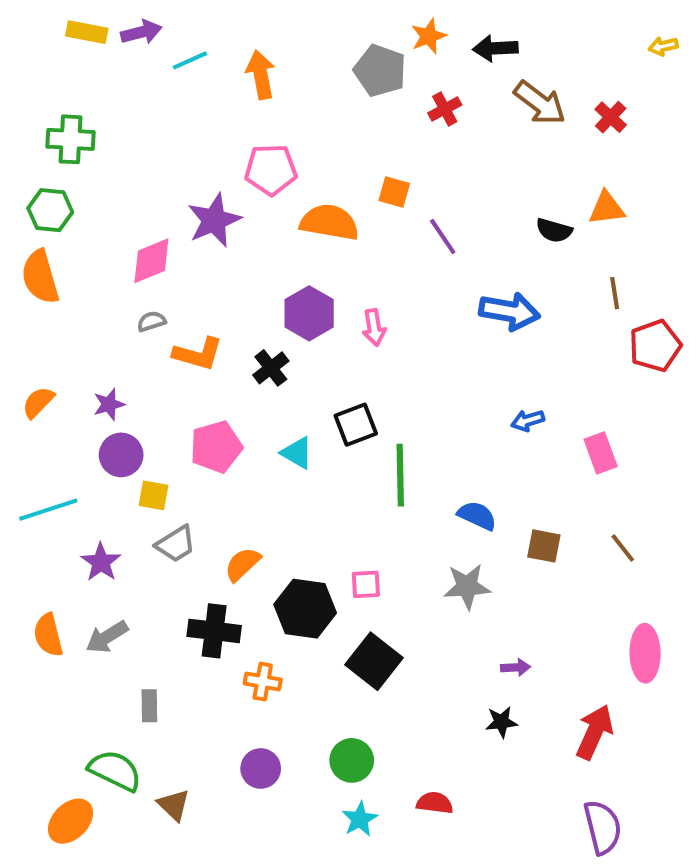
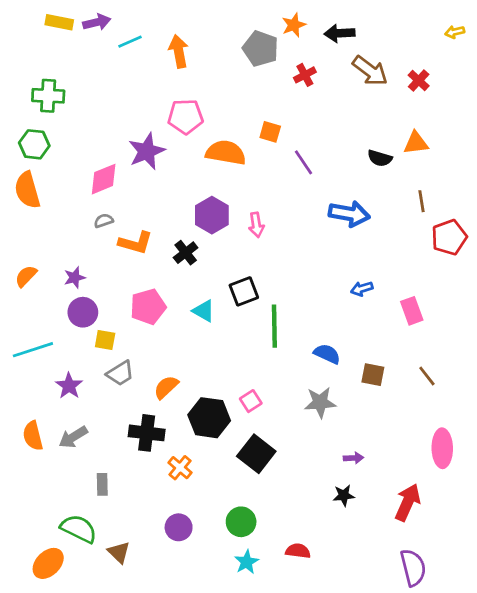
pink square: (366, 584) -> (251, 401), turned -30
orange cross: (263, 682) -> (180, 468), turned 30

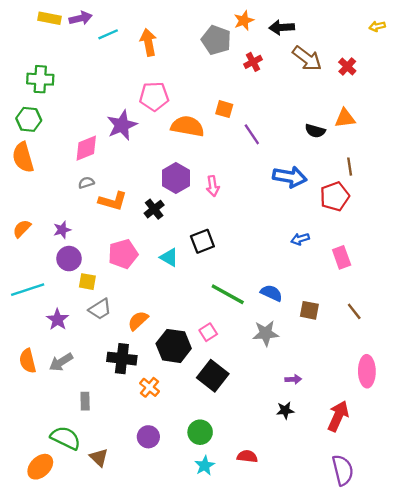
red pentagon: (449, 237) -> (335, 196), moved
green line: (274, 326) -> (228, 294), moved, turned -60

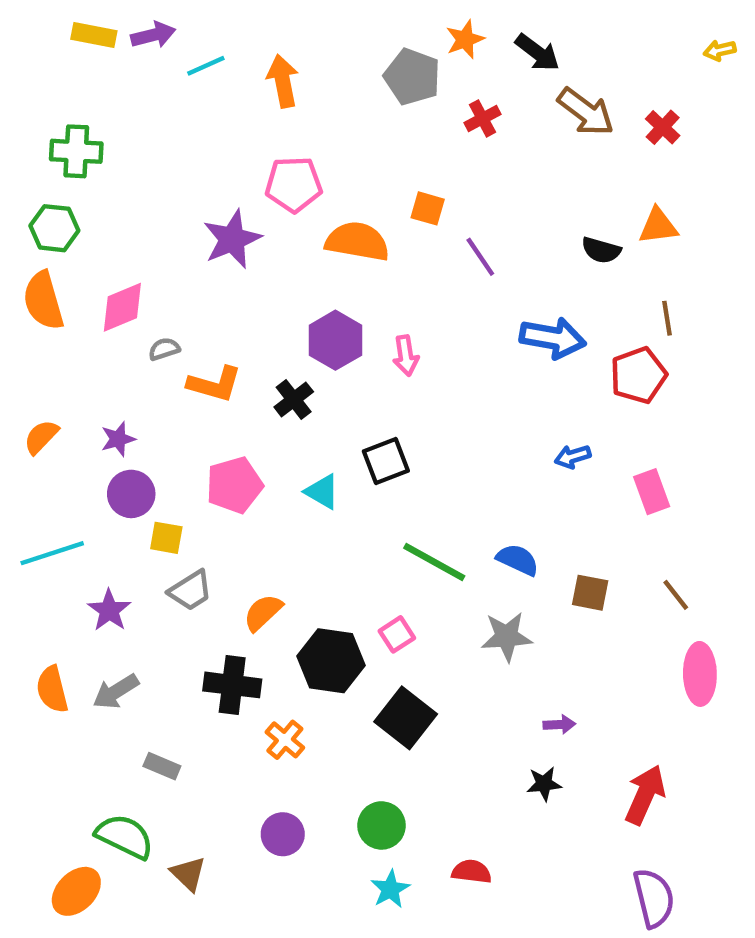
black arrow: (282, 27) -> (537, 53), turned -140
pink diamond: (86, 148) -> (122, 307), moved
pink ellipse: (367, 371) -> (700, 674), moved
gray rectangle: (85, 401) -> (162, 766), turned -66

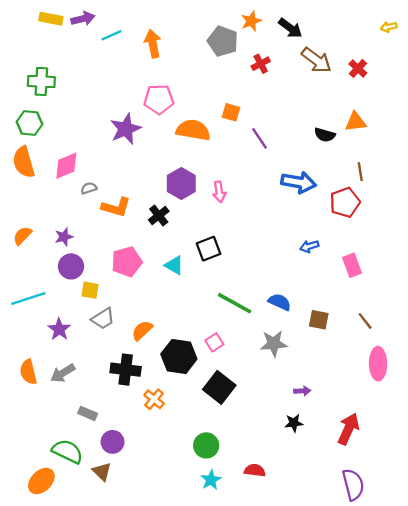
purple circle: (283, 834) -> (113, 442), moved

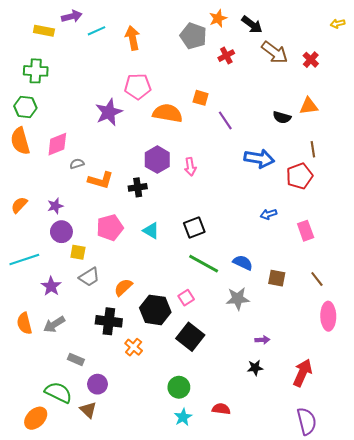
yellow rectangle: (51, 19) -> (44, 31), moved
black cross: (159, 215) -> (138, 187), turned 30
black square: (209, 249) -> (194, 228), moved

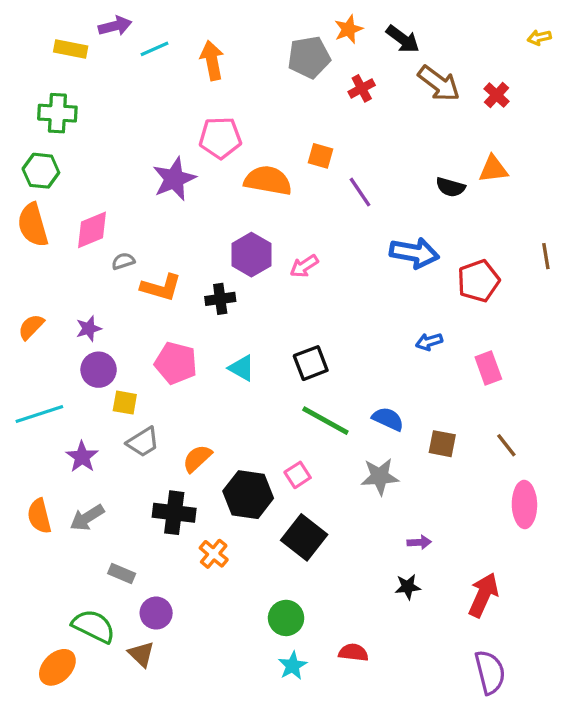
gray pentagon: (193, 36) -> (309, 57), turned -30
brown line: (313, 149) -> (546, 256), moved
pink arrow: (190, 167) -> (304, 266), turned 66
pink pentagon: (110, 228) -> (176, 363), turned 30

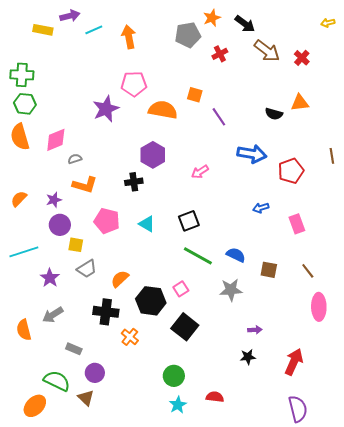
green cross: (57, 113) -> (22, 75), moved
pink arrow: (304, 266) -> (200, 172), moved
orange L-shape: (161, 287) -> (85, 185), moved
orange semicircle: (39, 516) -> (24, 330), moved

